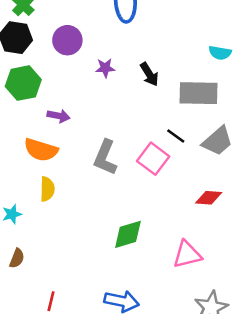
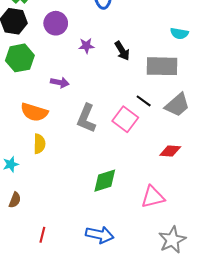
purple arrow: (59, 116) -> (60, 82), moved

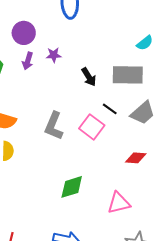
cyan semicircle: (179, 33) -> (145, 43), turned -48
black arrow: (122, 51) -> (89, 77), moved
purple arrow: (60, 82) -> (28, 61), moved, turned 96

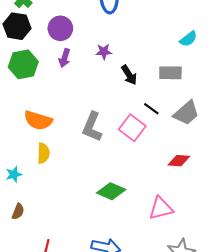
purple star: (54, 55) -> (104, 52), moved
gray rectangle: (128, 75) -> (170, 73), size x0.7
green diamond: (72, 187) -> (111, 191), turned 40

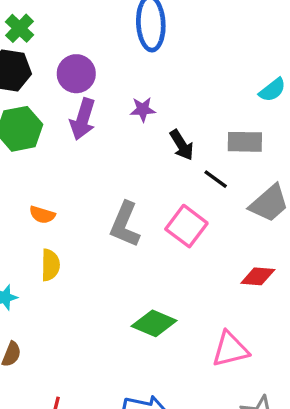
purple arrow: (65, 58) -> (83, 119), size x1.4
black line: (151, 109) -> (216, 179), moved
orange semicircle: (38, 120) -> (42, 215), size x0.6

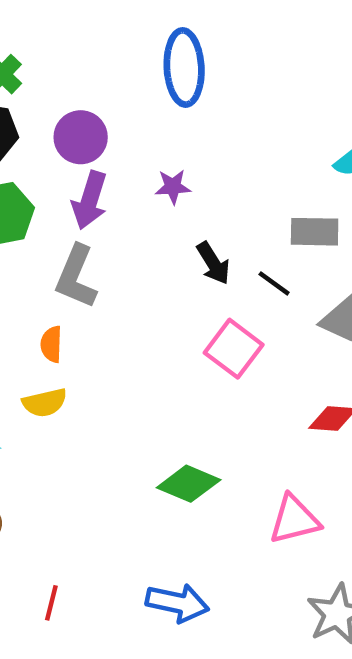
black arrow: (182, 145) -> (213, 263), moved
orange semicircle: (42, 215) -> (51, 344), moved, turned 75
gray L-shape: (125, 224) -> (76, 277), moved
yellow semicircle: (50, 265) -> (45, 403), turned 76

